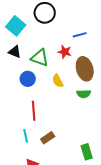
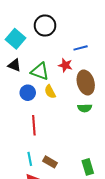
yellow semicircle: (58, 81) -> (50, 92), moved
cyan line: (26, 136) -> (30, 159), moved
brown rectangle: (48, 138) -> (50, 162), moved, turned 64

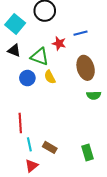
red star: (65, 65) -> (59, 43), moved
green semicircle: (85, 108) -> (94, 95), moved
red line: (34, 125) -> (20, 123), moved

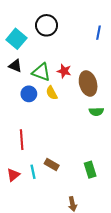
blue line: (80, 33) -> (98, 33), moved, turned -64
red star: (59, 43) -> (64, 71), moved
cyan line: (29, 144) -> (33, 172), moved
red triangle: (31, 166) -> (13, 175), moved

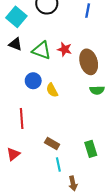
blue line: (98, 33) -> (88, 11), moved
yellow semicircle: (52, 93) -> (52, 90), moved
blue circle: (29, 94) -> (33, 81), moved
cyan line: (33, 172) -> (58, 165), moved

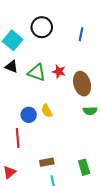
blue circle: (33, 81) -> (29, 115), moved
brown rectangle: (52, 144) -> (47, 162), turned -40

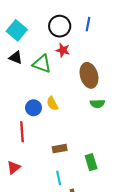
black circle: (42, 27) -> (60, 26), moved
red star: (59, 72) -> (63, 50), moved
brown rectangle: (47, 162) -> (60, 149), moved

